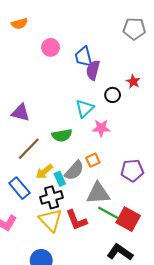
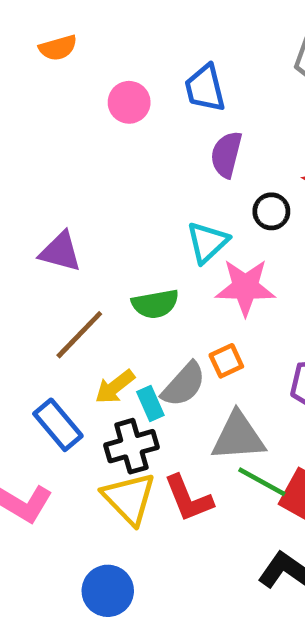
blue trapezoid: (84, 57) -> (205, 88), moved
pink star: (101, 128) -> (245, 287), size x1.4

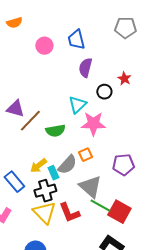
brown line: (79, 335) -> (30, 121), moved
gray triangle: (238, 437) -> (90, 187), turned 45

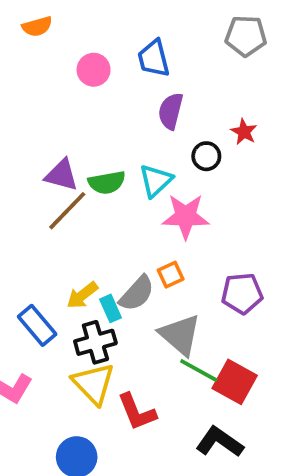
purple triangle: (15, 109) -> (62, 175), moved
green semicircle: (55, 131) -> (107, 183), moved
red L-shape: (69, 213) -> (137, 412), moved

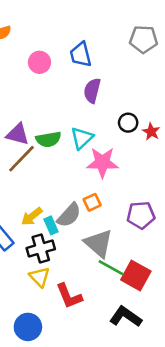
red star: (244, 132) -> (151, 132), moved
black circle: (206, 156) -> (128, 123), moved
yellow triangle: (94, 384) -> (39, 277), size x0.7

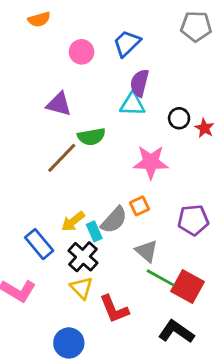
blue trapezoid: (81, 55) -> (127, 43), turned 60
purple triangle: (18, 134) -> (59, 104), moved
cyan triangle: (82, 138) -> (132, 104), moved, turned 45
gray triangle: (99, 243) -> (147, 251), size x0.7
black cross: (41, 249) -> (83, 257), turned -32

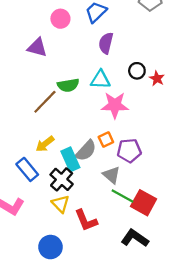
purple triangle: (59, 104) -> (37, 47), moved
cyan triangle: (132, 104) -> (100, 80), moved
purple pentagon: (193, 220) -> (129, 151), moved
yellow arrow: (73, 221) -> (45, 144), moved
cyan rectangle: (94, 231) -> (70, 159), size x1.5

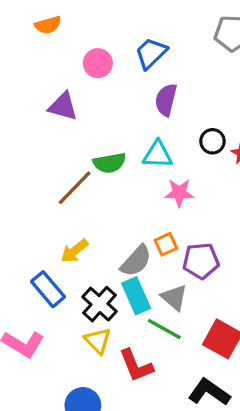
pink star: (115, 105) -> (179, 193), size x0.7
cyan rectangle: (70, 159) -> (136, 296), moved
green line: (123, 196) -> (164, 329), moved

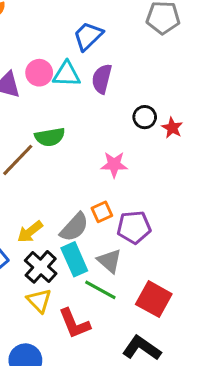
pink circle: (98, 63) -> (39, 73), moved
cyan triangle: (158, 155) -> (67, 74), moved
yellow arrow: (75, 251) -> (30, 232), moved

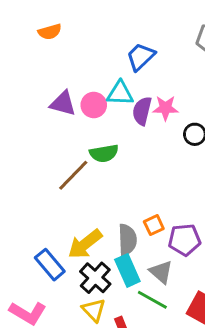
pink circle: (39, 73) -> (94, 105), moved
purple semicircle: (102, 79) -> (142, 111), moved
pink star: (114, 164) -> (165, 108), moved
gray semicircle: (74, 227) -> (127, 240), turned -44
yellow arrow: (30, 232) -> (85, 244), size x1.4

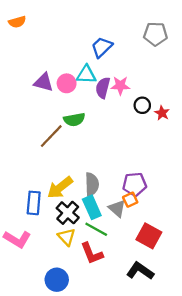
orange semicircle: (50, 32) -> (17, 22), moved
orange square: (154, 225) -> (130, 200), moved
blue rectangle: (50, 265) -> (34, 203), turned 45
green line: (152, 300) -> (96, 229), moved

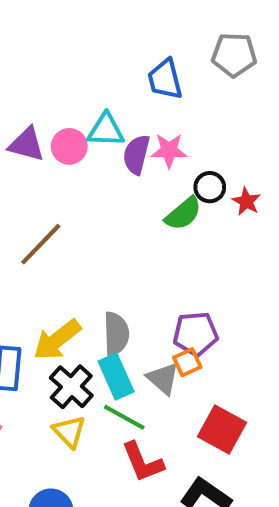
blue trapezoid: (102, 47) -> (165, 79), moved, turned -60
green semicircle: (74, 120) -> (183, 214), moved, turned -30
red L-shape: (92, 253) -> (143, 462), moved

